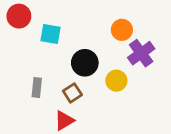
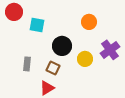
purple cross: (141, 53) -> (110, 50), moved
brown square: (72, 93) -> (53, 68), turned -32

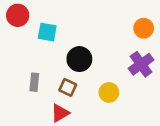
orange circle: (89, 22) -> (144, 28), moved
yellow circle: (85, 59) -> (109, 92), moved

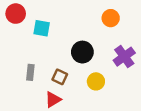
orange circle: (144, 28) -> (111, 18), moved
black circle: (79, 59) -> (82, 52), moved

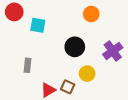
orange circle: (111, 18) -> (91, 14), moved
brown square: (60, 77) -> (68, 87), moved

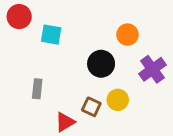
orange circle: (91, 14) -> (127, 35), moved
brown square: (68, 87) -> (91, 107), moved

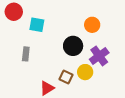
purple cross: (152, 69) -> (99, 56), moved
gray rectangle: (37, 89) -> (26, 54), moved

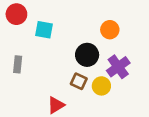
gray rectangle: (26, 54) -> (18, 64), moved
brown square: (66, 77) -> (79, 81), moved

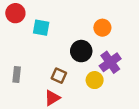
gray rectangle: (18, 64) -> (17, 74), moved
brown square: (79, 81) -> (59, 76), moved

